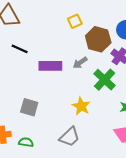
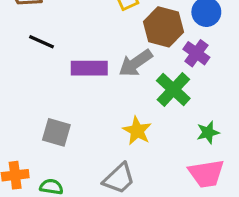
gray arrow: (80, 63) -> (135, 63), size x1.5

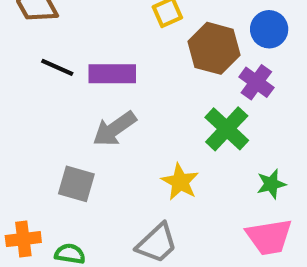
gray arrow: (135, 63) -> (114, 129), moved
purple rectangle: (89, 68) -> (112, 74), moved

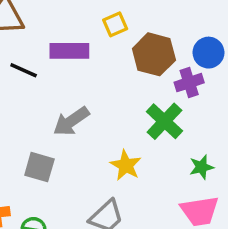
blue circle: (269, 29) -> (208, 53), moved
purple rectangle: (112, 74) -> (69, 51), moved
purple cross: (256, 82) -> (189, 83), turned 36

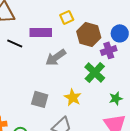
gray arrow: (71, 121) -> (56, 57), moved
gray square: (39, 167) -> (40, 99), moved

